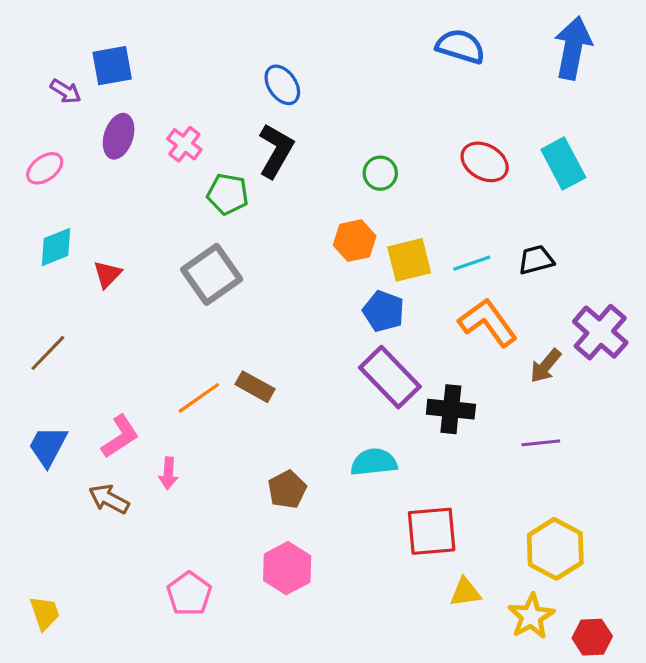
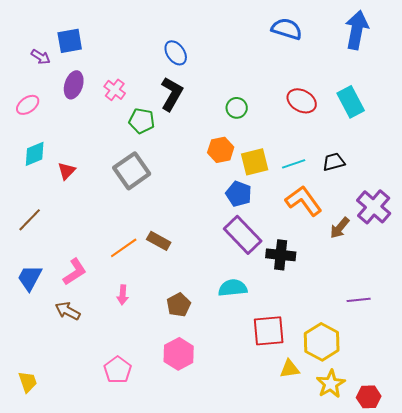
purple line: (541, 443) -> (359, 300), moved
pink arrow: (168, 473) -> (123, 295), moved
yellow hexagon: (555, 549) -> (322, 342), moved

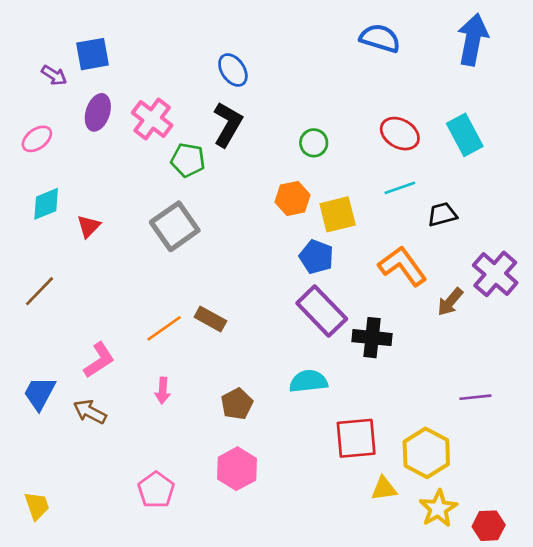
pink cross: (115, 90) -> (152, 119), size x1.4
cyan line: (294, 164) -> (400, 188), moved
blue trapezoid: (30, 278) -> (40, 393), moved

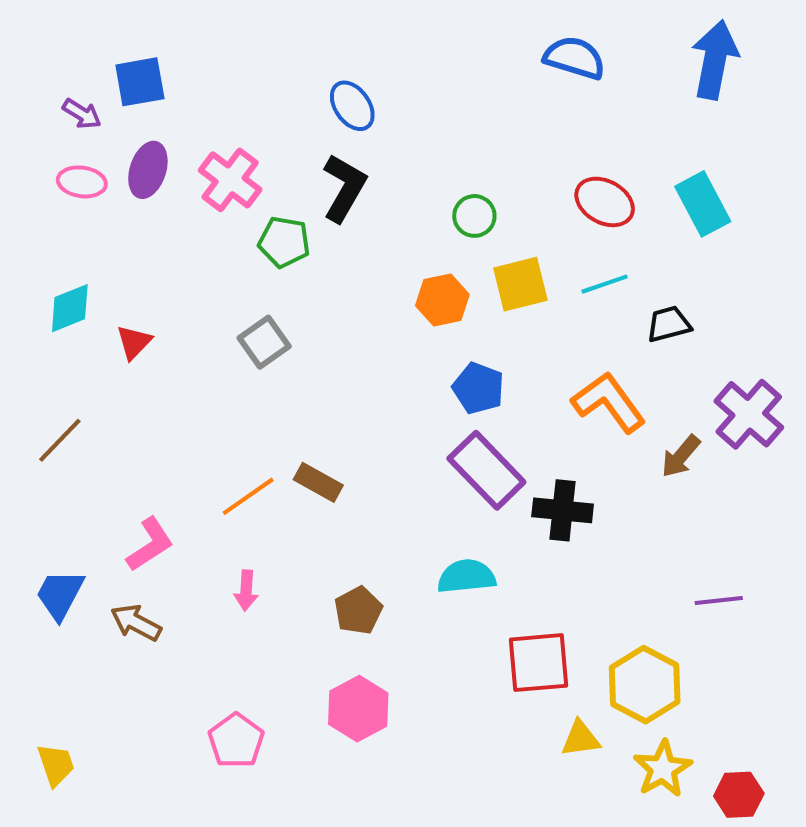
pink ellipse: (37, 139) -> (82, 182), moved, turned 44
yellow square: (338, 214) -> (520, 284), moved
gray square: (175, 226) -> (264, 342), size x0.7

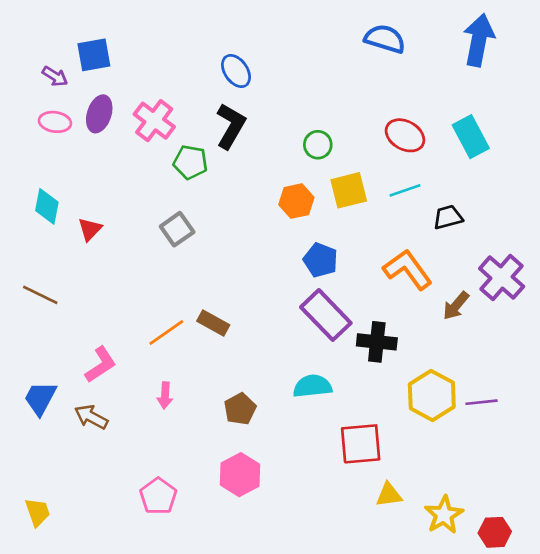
cyan diamond: (70, 308) -> (47, 206), turned -57
brown line: (60, 440) -> (40, 295), turned 72
yellow hexagon: (645, 685) -> (432, 396), moved

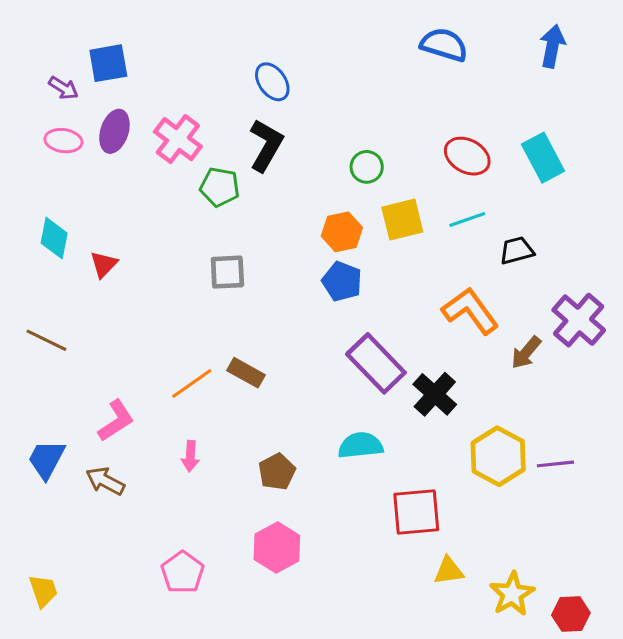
blue arrow: (479, 40) -> (552, 46), size x0.7
gray square: (177, 229) -> (227, 272), moved, turned 32
blue pentagon: (321, 260) -> (342, 281), moved
black cross: (377, 342) -> (435, 394), turned 36

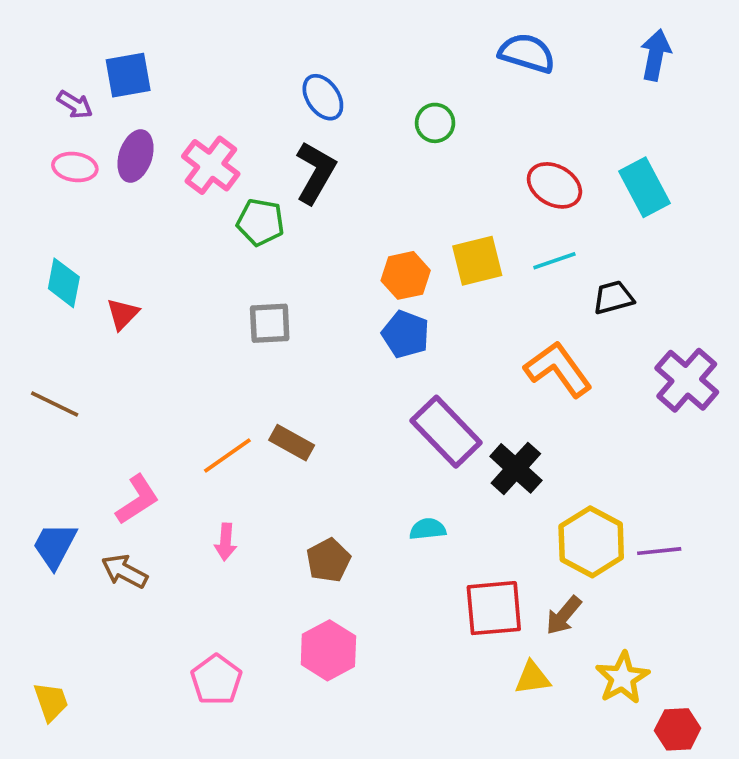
green circle: (367, 167) -> (435, 123), moved
brown arrow: (526, 353) -> (564, 615), moved
cyan semicircle: (360, 445) -> (428, 529), size x0.7
yellow star: (512, 594) -> (622, 678), moved

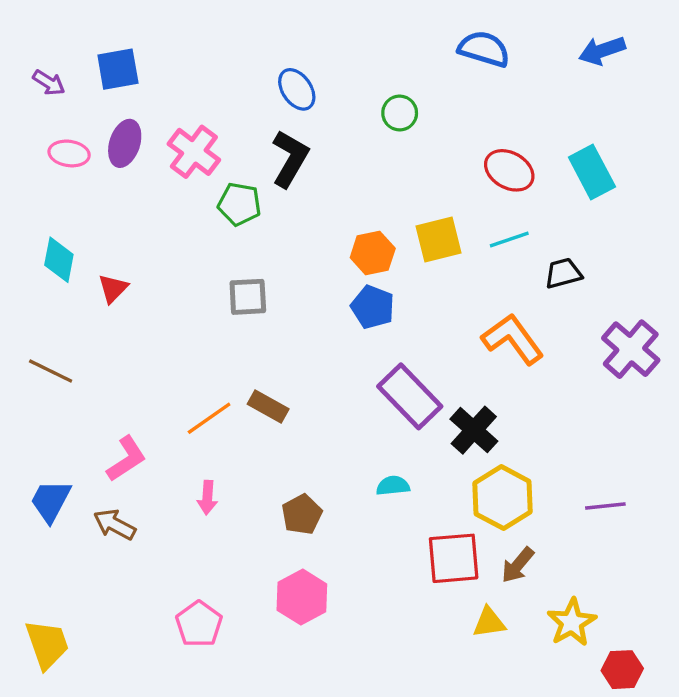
blue arrow: (656, 55) -> (602, 51), turned -120
purple arrow: (75, 105) -> (49, 83), moved
yellow hexagon: (591, 542) -> (503, 498), moved
yellow trapezoid: (51, 702) -> (47, 644), size x1.4

